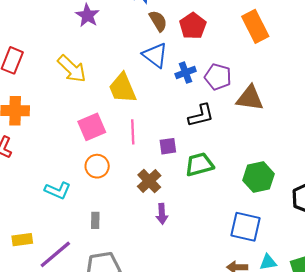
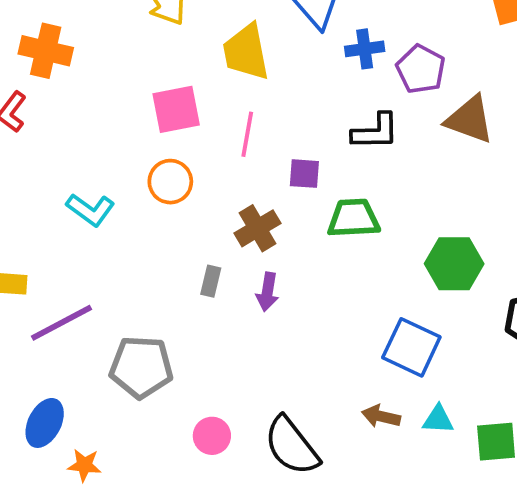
gray rectangle: (95, 220) -> (211, 281), moved

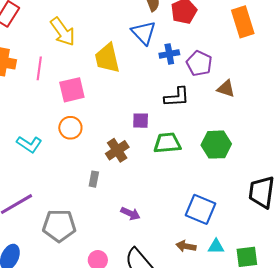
brown triangle: (470, 120) -> (226, 89), size x0.7
pink line: (247, 134) -> (39, 68), moved
green hexagon: (454, 264) -> (216, 145), moved
purple arrow: (267, 292) -> (130, 213), moved, turned -72

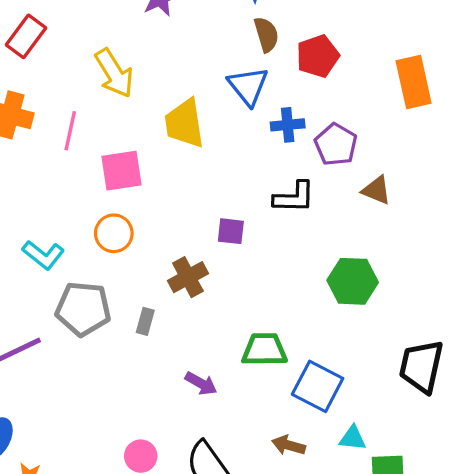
green trapezoid: (167, 143) -> (264, 350), moved
gray pentagon: (59, 226) -> (83, 309), moved
cyan triangle: (216, 247) -> (353, 438), moved

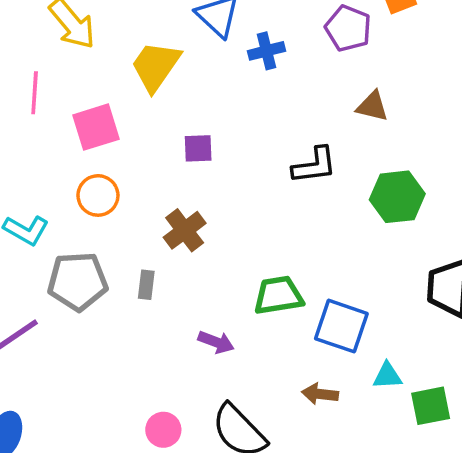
yellow trapezoid: (184, 123) -> (156, 66), turned 52
purple pentagon: (336, 145) -> (348, 28), moved
black L-shape: (294, 197) -> (314, 165), moved
purple square: (231, 231) -> (198, 148), moved
green hexagon: (353, 281) -> (397, 197), moved

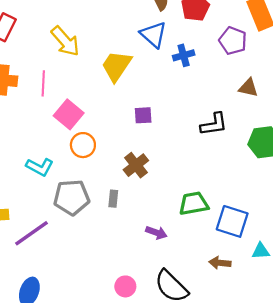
pink square: (96, 127) -> (69, 114), moved, turned -32

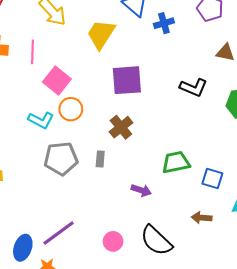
purple square: (143, 115) -> (127, 80), size x1.8
black L-shape: (214, 124) -> (194, 87), turned 32
cyan L-shape: (40, 167) -> (41, 120), moved
blue square: (232, 221) -> (212, 179), size x0.7
purple line: (32, 233) -> (59, 233), moved

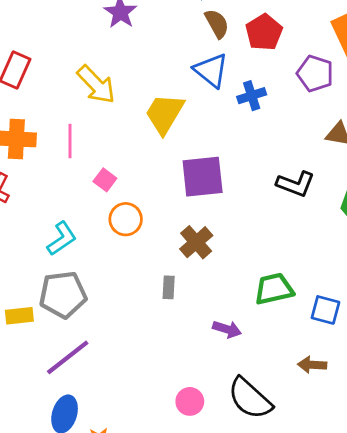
pink square: (57, 81) -> (105, 180), size x0.6
cyan L-shape: (41, 120) -> (62, 239), moved, turned -60
gray pentagon: (61, 159) -> (63, 295), moved
purple line: (59, 233) -> (68, 357), moved

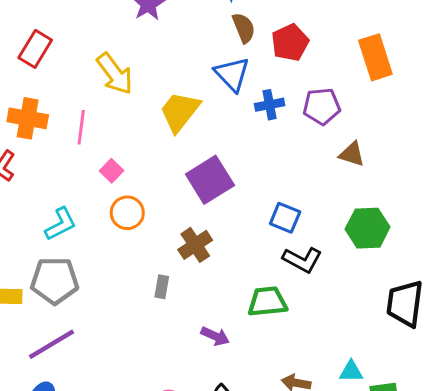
purple pentagon: (315, 73) -> (322, 106), moved, turned -30
purple square: (203, 177) -> (210, 180), turned -33
black L-shape: (296, 184) -> (302, 260), moved
blue square: (325, 310) -> (285, 218), moved

